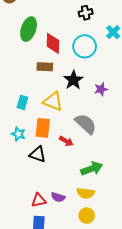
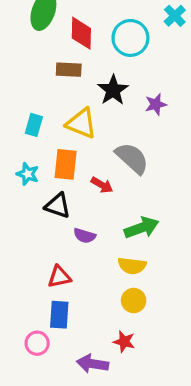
purple semicircle: (58, 197) -> (85, 236), moved

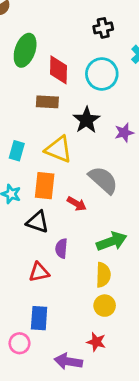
purple semicircle: (85, 236) -> (61, 248), turned 78
yellow semicircle: (132, 266) -> (103, 275), turned -95
red triangle: (59, 277) -> (39, 272), moved

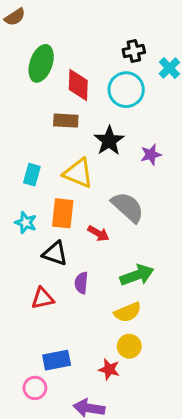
black cross: (103, 28) -> (134, 51), moved
red triangle: (39, 272) -> (43, 298), moved
yellow semicircle: (103, 275) -> (128, 312), turned 65
blue rectangle: (39, 318) -> (57, 360), turned 75
red star: (96, 342) -> (109, 369), moved

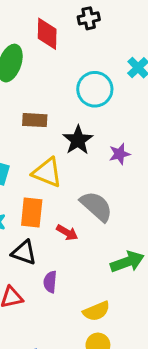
black cross: (134, 51) -> (89, 18), moved
red diamond: (78, 85) -> (47, 34), moved
green arrow: (137, 275) -> (127, 262), moved

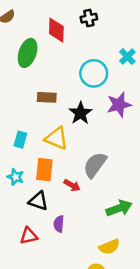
purple star: (120, 154) -> (119, 105), moved, size x1.5
gray semicircle: (96, 206) -> (95, 165), turned -96
yellow semicircle: (96, 311) -> (109, 247), moved

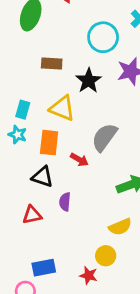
cyan star: (15, 177) -> (17, 135), moved

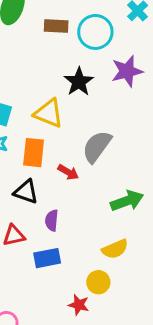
brown rectangle: (52, 64) -> (56, 26), moved
blue rectangle: (44, 268) -> (47, 258), moved

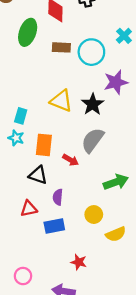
black star: (79, 82) -> (93, 104), moved
yellow triangle: (49, 113) -> (61, 101), moved
yellow semicircle: (115, 249) -> (116, 234), moved
yellow circle: (98, 282) -> (94, 215), moved

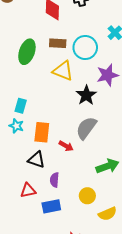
green ellipse: (28, 32) -> (27, 52), moved
yellow triangle: (61, 101) -> (63, 71), moved

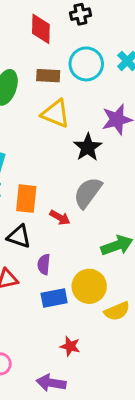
cyan circle: (85, 48) -> (86, 64), moved
yellow circle: (87, 196) -> (89, 286), size x1.5
blue rectangle: (51, 206) -> (54, 298), moved

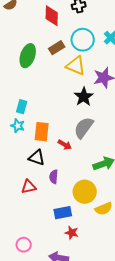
brown rectangle: (48, 76) -> (57, 48), turned -35
yellow triangle: (56, 114) -> (76, 66), moved
blue rectangle: (54, 298) -> (63, 213), moved

